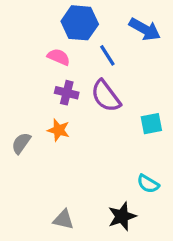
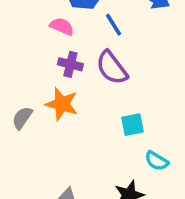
cyan square: (151, 124) -> (133, 125), moved
orange star: (59, 130) -> (62, 104), size x1.4

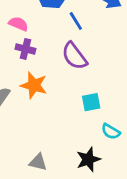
pink semicircle: (62, 26) -> (18, 24), moved
purple cross: (70, 64) -> (25, 49), moved

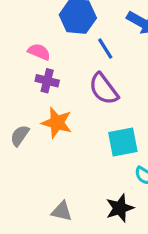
cyan square: (91, 102) -> (123, 142), size x1.4

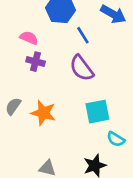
orange star: (57, 123) -> (43, 113), moved

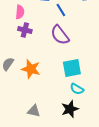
pink semicircle: (29, 38) -> (20, 12), turned 72
cyan semicircle: (116, 139) -> (77, 89), moved

